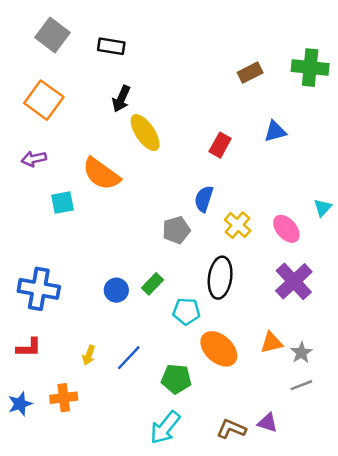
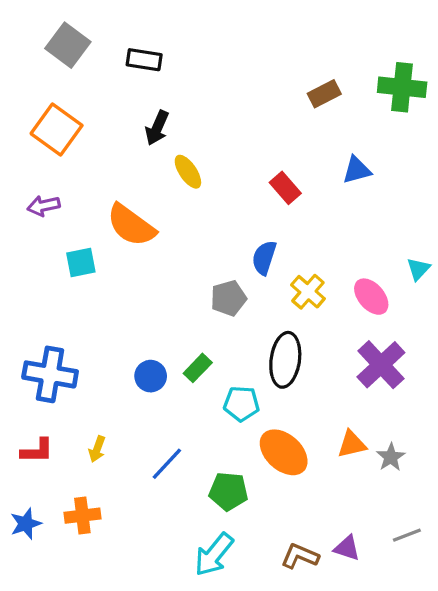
yellow ellipse: (145, 133) -> (188, 172), size x0.7
red rectangle: (220, 145) -> (285, 188), turned -70
yellow arrow: (89, 355) -> (97, 449), moved
gray line: (301, 385) -> (407, 535), moved

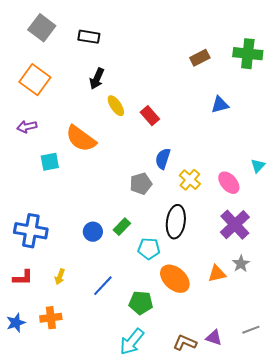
red rectangle: (285, 188) -> (150, 116), moved
gray star: (391, 457) -> (241, 264), moved

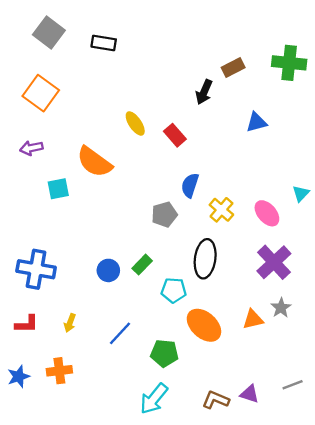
black arrow: (97, 79) -> (204, 92), moved

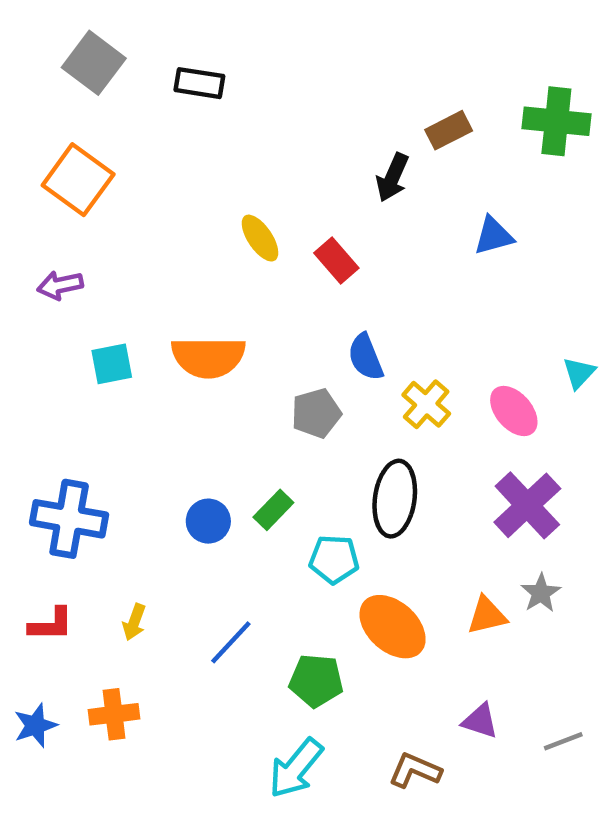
orange semicircle: (94, 162) -> (208, 357), moved, turned -36
blue semicircle: (190, 185) -> (366, 357), turned -40
purple triangle: (249, 394) -> (480, 721), moved

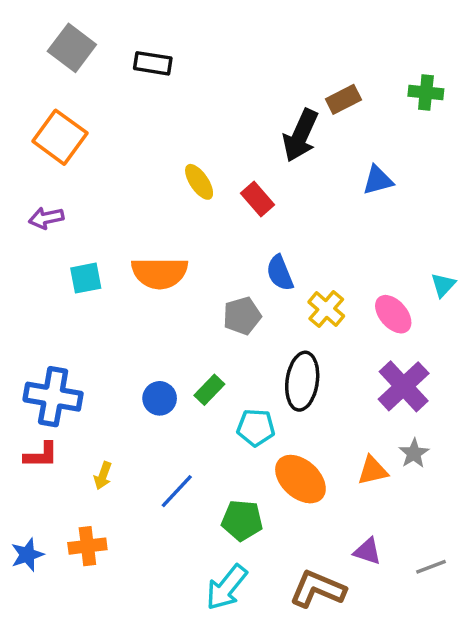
green cross: (556, 121) -> (426, 93), size x0.7
black arrow: (393, 177) -> (300, 135), size x1.4
red L-shape: (51, 624) -> (41, 455), moved
brown L-shape: (415, 770) -> (318, 589), size x1.4

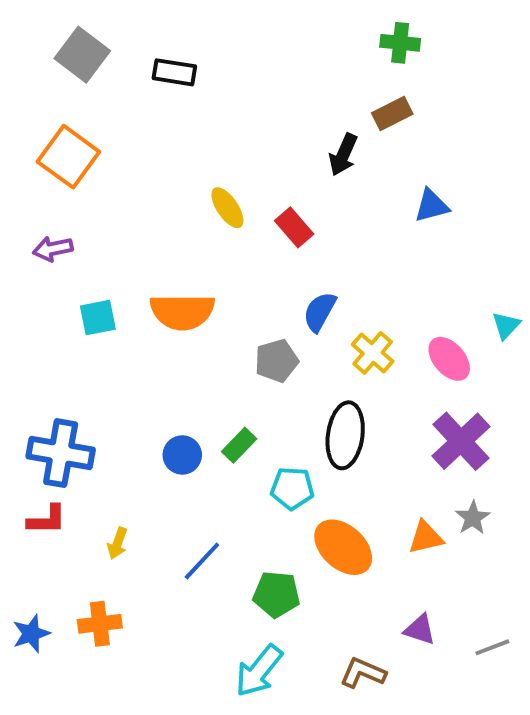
green cross: (426, 93) -> (400, 43), moved
black arrow: (300, 135) -> (343, 155), size x0.7
blue semicircle: (280, 273) -> (320, 312), turned 51
brown L-shape: (318, 589) -> (363, 673), size x0.7

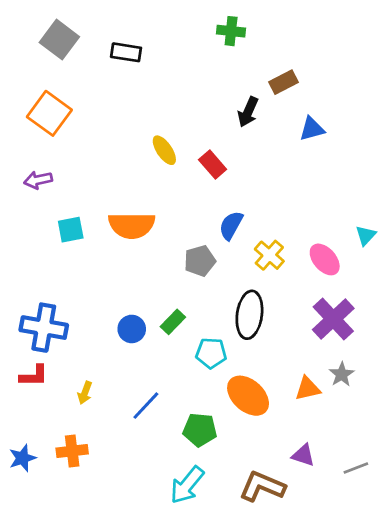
green cross: (400, 43) -> (231, 31), moved
blue triangle: (432, 206) -> (312, 129), moved
brown L-shape: (363, 673) -> (262, 486), size x1.4

